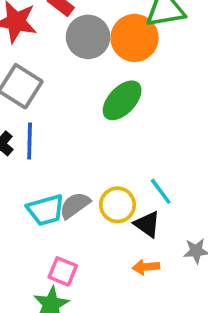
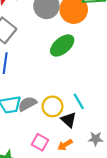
orange arrow: (146, 267) -> (65, 145), turned -32
pink square: (63, 271) -> (40, 142), moved

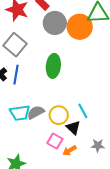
green ellipse: (62, 45) -> (53, 66), moved, turned -45
pink square: (40, 142) -> (55, 141), moved

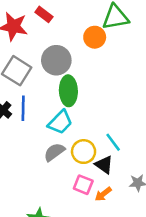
gray circle: (55, 23) -> (56, 60), moved
orange circle: (80, 27) -> (95, 37), size x0.7
cyan trapezoid: (20, 113) -> (60, 122), moved, turned -30

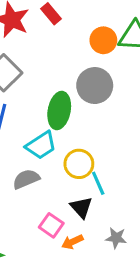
orange circle: (95, 37) -> (103, 40), moved
gray circle: (56, 60) -> (95, 86), moved
yellow circle: (84, 152) -> (79, 164), moved

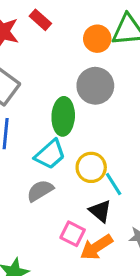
orange arrow: (72, 242) -> (96, 247), size x1.5

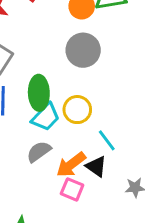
green ellipse: (63, 116) -> (39, 93), moved
yellow circle: (91, 167) -> (77, 110), moved
orange arrow: (96, 247) -> (71, 165), moved

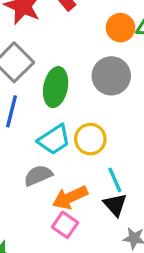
green ellipse: (39, 93) -> (56, 87), moved
black triangle: (96, 166) -> (115, 205), moved

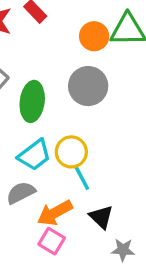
cyan line: (115, 180) -> (82, 178), moved

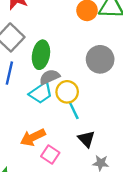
gray circle: (88, 86) -> (100, 59), moved
gray semicircle: (21, 193) -> (50, 77), moved
orange arrow: (55, 213) -> (33, 137), moved

